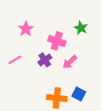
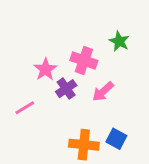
pink star: (26, 29) -> (45, 69), moved
pink line: (15, 60) -> (25, 108), moved

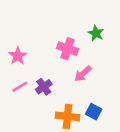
pink star: (45, 69) -> (18, 56), moved
purple cross: (66, 89) -> (44, 87), moved

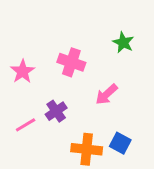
pink cross: (67, 49) -> (71, 62), moved
pink line: (20, 87) -> (26, 125), moved

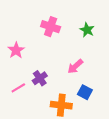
pink cross: (71, 62) -> (51, 27), moved
blue square: (120, 143) -> (85, 92), moved

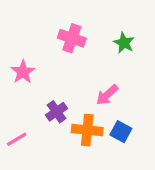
pink line: (18, 88) -> (17, 139), moved
orange cross: (61, 105) -> (87, 130), moved

